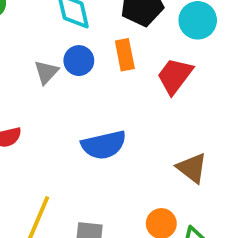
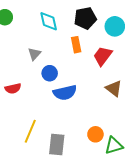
blue circle: (79, 61) -> (50, 73), moved
brown triangle: (192, 168) -> (114, 88), moved

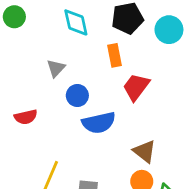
red trapezoid: (103, 56) -> (136, 87), moved
brown triangle: (114, 88) -> (145, 151), moved

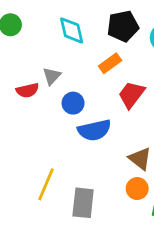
orange rectangle: (115, 55) -> (110, 63), turned 65
red semicircle: (26, 117) -> (27, 90), moved

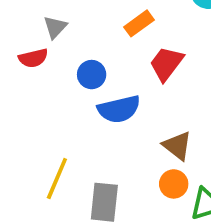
gray triangle: (52, 76) -> (55, 27), moved

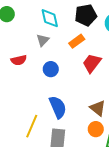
gray triangle: (55, 27) -> (43, 40), moved
blue semicircle: (119, 109) -> (58, 107), moved, turned -100

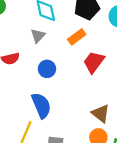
blue semicircle: (58, 107) -> (41, 105), moved

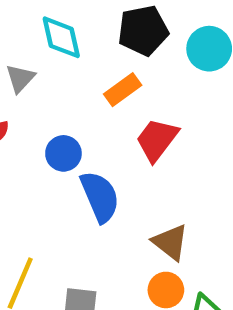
gray triangle: (38, 36) -> (20, 78), moved
blue semicircle: (41, 105) -> (100, 197), moved

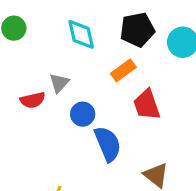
gray triangle: (20, 78) -> (59, 83), moved
red trapezoid: (157, 140) -> (147, 105), turned -56

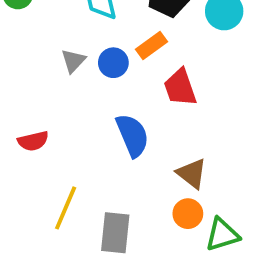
red semicircle: (33, 100) -> (33, 141), moved
blue circle: (83, 114) -> (113, 63), moved

